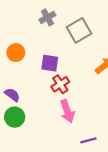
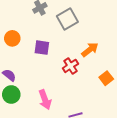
red cross: (60, 84) -> (70, 66), moved
pink arrow: (67, 111) -> (45, 100), moved

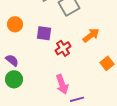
red cross: (70, 66) -> (63, 48), moved
pink arrow: (45, 100) -> (62, 84), moved

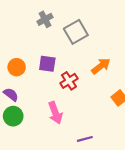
orange circle: (15, 24) -> (17, 67), moved
pink arrow: (62, 84) -> (55, 113), moved

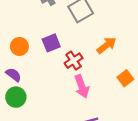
purple square: (47, 64) -> (51, 43), turned -30
pink arrow: (55, 113) -> (82, 86), moved

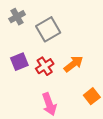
red cross: (74, 61) -> (45, 66), moved

